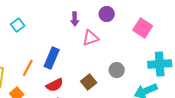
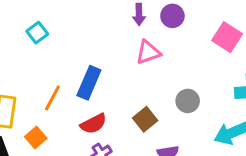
purple arrow: (75, 19) -> (139, 14), moved

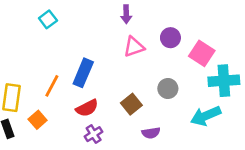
purple circle: (172, 16) -> (170, 38), moved
cyan square: (37, 33) -> (48, 19), moved
pink square: (227, 37) -> (202, 53), moved

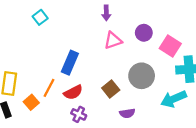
orange line: (52, 86) -> (49, 88), moved
gray circle: (168, 88) -> (142, 76), size x1.5
purple cross: (94, 134) -> (79, 114), turned -32

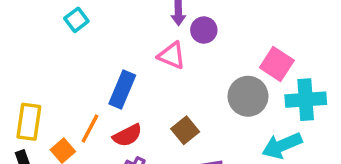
purple circle: (144, 33) -> (204, 30), moved
pink triangle: (113, 40) -> (172, 55), moved, turned 42
gray circle: (142, 76) -> (248, 96), moved

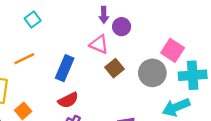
orange line: (90, 129) -> (24, 59), moved, turned 36
brown square: (185, 130) -> (114, 68), moved

